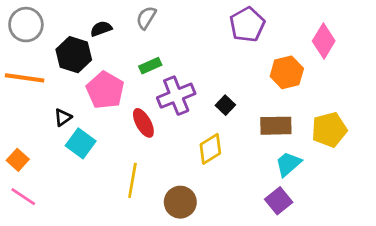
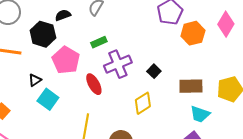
orange hexagon: (287, 72) -> (193, 33), moved
cyan trapezoid: (288, 164) -> (200, 114), turned -120

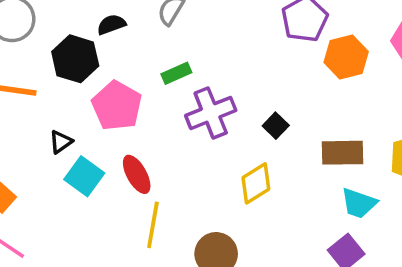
red ellipse: (94, 84) -> (137, 174), moved

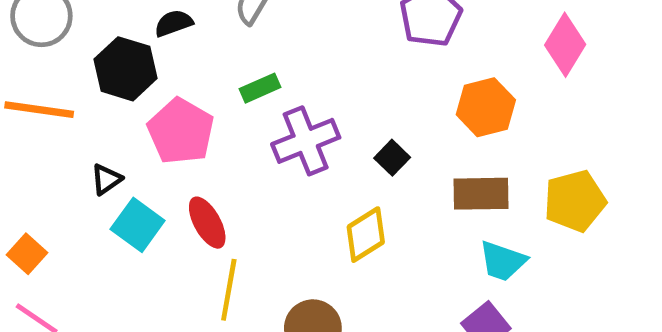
orange hexagon: (346, 57) -> (486, 107), moved

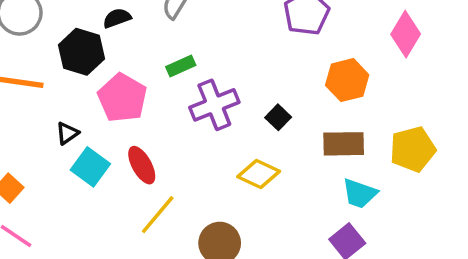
yellow diamond: (366, 235) -> (259, 174), turned 57
yellow line: (229, 290) -> (158, 215), turned 30

